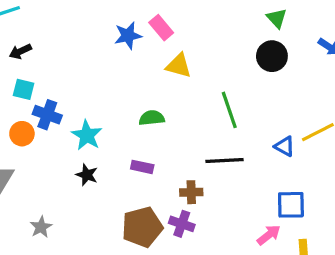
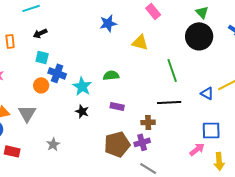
pink rectangle: (161, 28) -> (153, 11), moved
black circle: (272, 56) -> (199, 36), size x1.4
green semicircle: (152, 118) -> (111, 75), moved
purple cross: (182, 224) -> (142, 142), turned -35

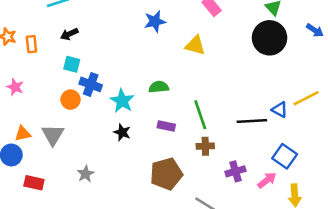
green line: (172, 70) -> (200, 115), moved
black line: (169, 102) -> (252, 121), moved
blue square: (211, 130) -> (285, 156), turned 36
purple cross: (142, 142) -> (236, 171), moved

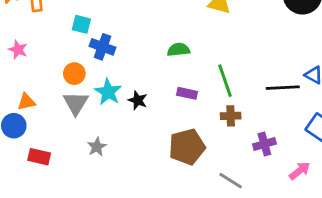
orange circle: (70, 100) -> (74, 74), moved
cyan star: (122, 101) -> (108, 92), moved
gray triangle: (53, 135) -> (76, 103), moved
pink arrow: (267, 180) -> (300, 171), moved

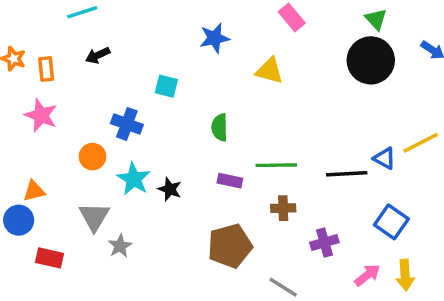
cyan square: (81, 24) -> (166, 86), moved
pink star: (18, 50) -> (41, 115), moved, size x1.4
green semicircle: (179, 50) -> (220, 127), turned -85
green line: (225, 81) -> (276, 165), turned -72
gray triangle: (76, 103) -> (94, 217), moved

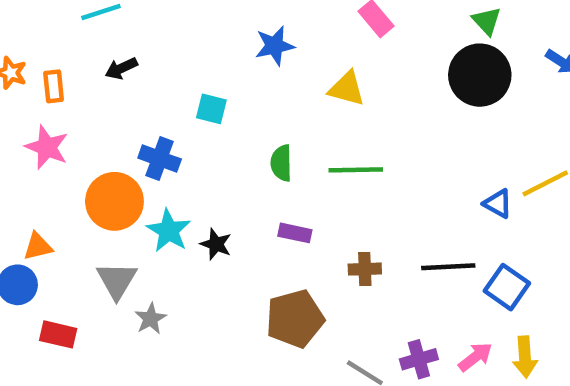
orange circle: (92, 157) -> (114, 201), size x1.6
green line: (276, 165) -> (356, 170), moved
black line: (347, 174) -> (448, 267), moved
purple cross: (324, 242) -> (419, 359), moved

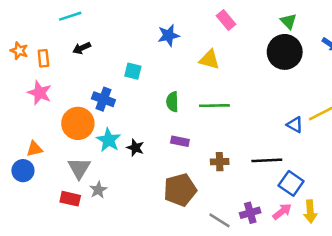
blue square: (507, 287) -> (291, 183), moved
red rectangle: (58, 334) -> (70, 199), moved

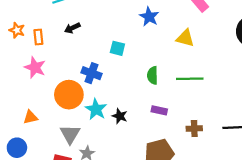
blue star: (169, 35) -> (149, 17), turned -30
blue circle: (23, 171) -> (17, 148), moved

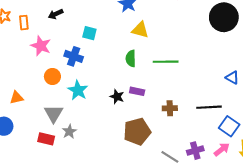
yellow triangle: (185, 38) -> (140, 30), moved
cyan square: (117, 48) -> (89, 33), moved
pink star: (35, 67) -> (41, 46), moved
orange circle: (69, 95) -> (52, 76), size x0.6
black star: (120, 116) -> (117, 97), moved

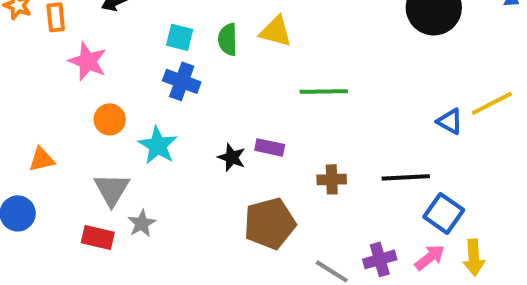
blue cross: (74, 56) -> (182, 81), moved
green semicircle: (131, 59) -> (228, 39), moved

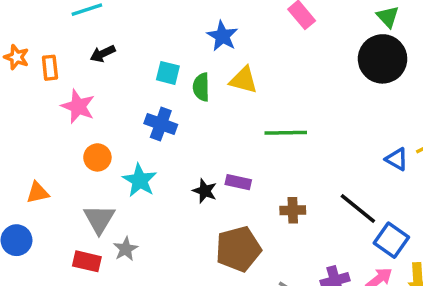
cyan square: (180, 37) -> (168, 73), moved
black line: (406, 177) -> (358, 208), turned 42

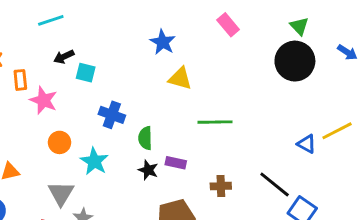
orange rectangle: (50, 68) -> (20, 80), moved
cyan square: (168, 73) -> (86, 73), moved
green semicircle: (201, 87) -> (145, 138), moved

